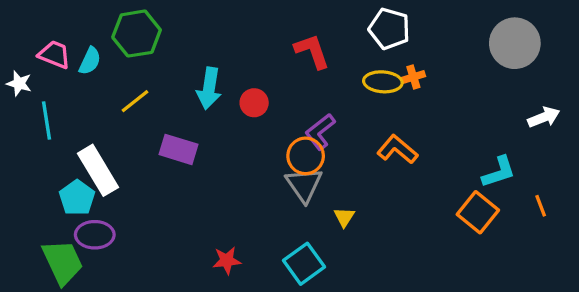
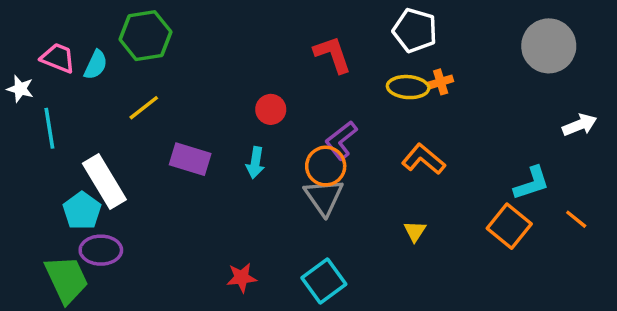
cyan arrow: (209, 88) -> (255, 163), moved, size x0.7
orange line: (541, 206) -> (576, 219), turned -30
yellow triangle: (344, 217) -> (415, 231), moved

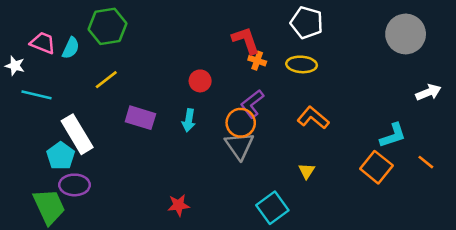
orange cross: (441, 82) -> (257, 61), moved, turned 36
cyan line: (49, 128) -> (36, 95), turned -68
cyan square: (324, 281) -> (272, 208), moved

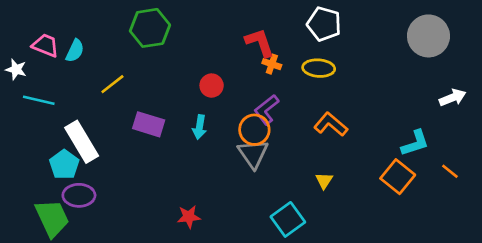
green hexagon: (108, 26) -> (150, 28), moved

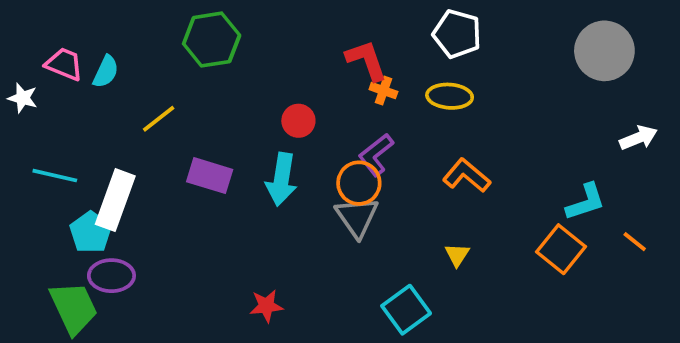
cyan line: (39, 100) -> (55, 176), moved
cyan arrow: (199, 127) -> (281, 179), size x1.5
white rectangle: (82, 142) -> (115, 200), turned 51

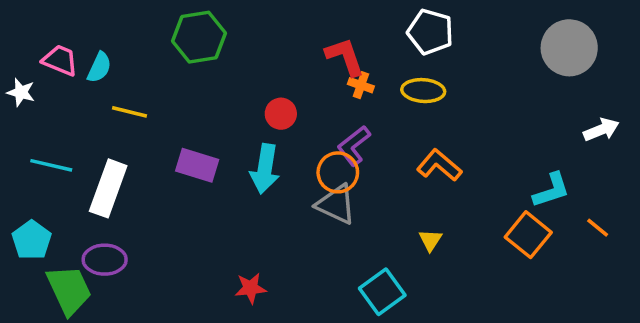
yellow line: (159, 119) -> (130, 112), moved, turned 52
gray triangle: (357, 217) -> (336, 204), turned -30
cyan pentagon: (91, 232) -> (32, 240), moved

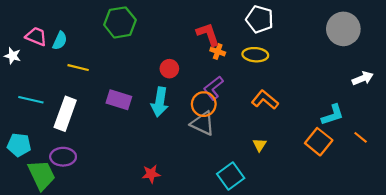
cyan pentagon: (32, 240) -> (19, 145), turned -30

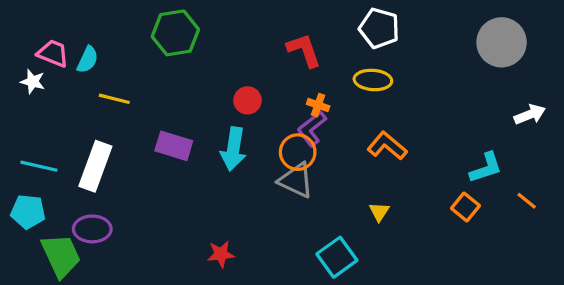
orange cross: (218, 51) -> (318, 105), moved
white star: (13, 56) -> (33, 82), moved
cyan line: (31, 100) -> (39, 166), moved
orange square: (319, 142) -> (465, 207), size x0.7

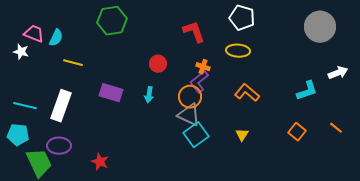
cyan arrow: (233, 149) -> (149, 95), size x0.6
cyan L-shape: (486, 168) -> (307, 91), moved
red star: (221, 254) -> (100, 162), moved, turned 30
cyan square: (337, 257) -> (196, 135), moved

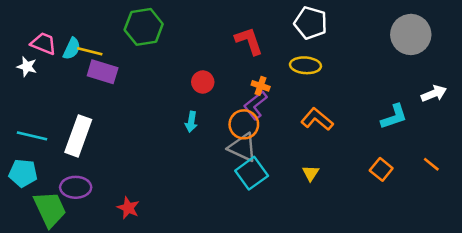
yellow line: (73, 63) -> (90, 51), moved
purple rectangle: (111, 93) -> (103, 72), moved

